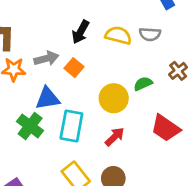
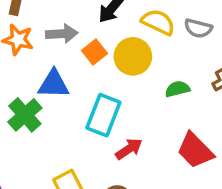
yellow circle: (114, 98) -> (133, 56), moved
cyan rectangle: (71, 126) -> (103, 115), moved

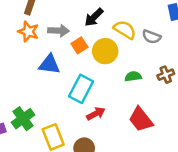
green cross: (25, 115) -> (23, 119), moved

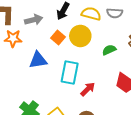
gray arrow: (59, 31) -> (34, 20), moved

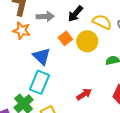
blue triangle: (38, 60) -> (42, 56), turned 42
cyan rectangle: (70, 73) -> (39, 82), moved

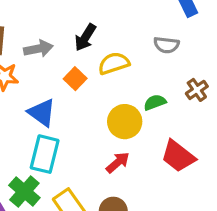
yellow semicircle: (102, 22) -> (114, 63), moved, turned -36
yellow circle: (87, 41) -> (125, 122), moved

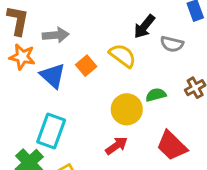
black arrow: (85, 37) -> (144, 27), moved
yellow semicircle: (114, 63) -> (122, 56), turned 48
blue triangle: (42, 113) -> (53, 76), moved

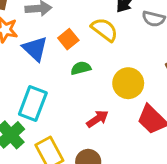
green semicircle: (156, 95) -> (81, 68), moved
yellow circle: (127, 109) -> (128, 83), moved

